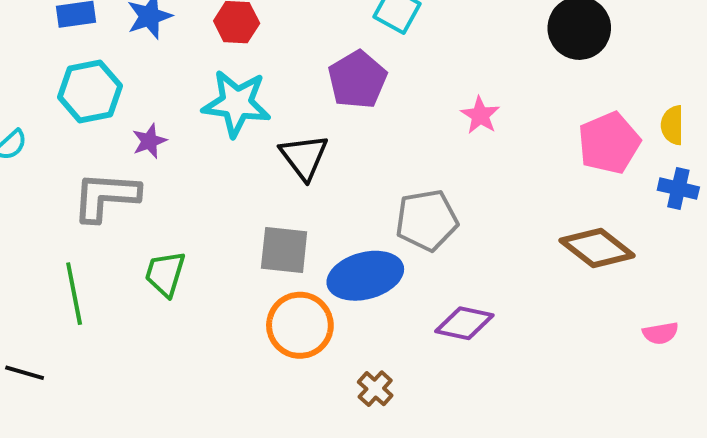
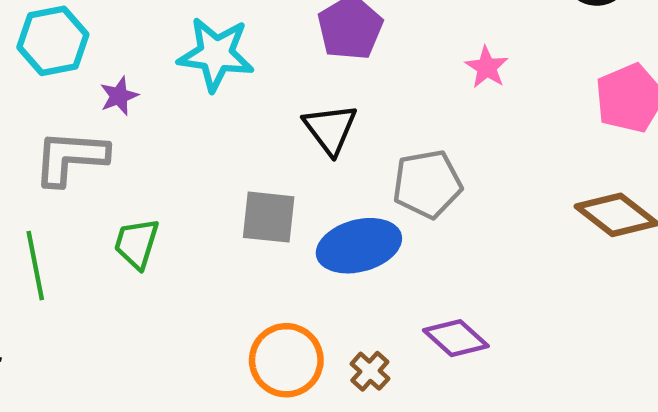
black triangle: (304, 157) -> (330, 129), moved
purple diamond: (464, 323) -> (456, 338), moved, turned 30
orange circle: (300, 325) -> (286, 360), moved

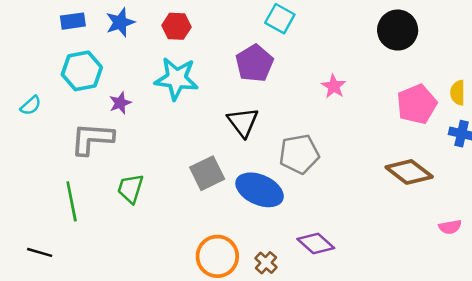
gray square: (269, 217) -> (207, 173), turned -32
blue ellipse: (359, 246) -> (260, 190), turned 39

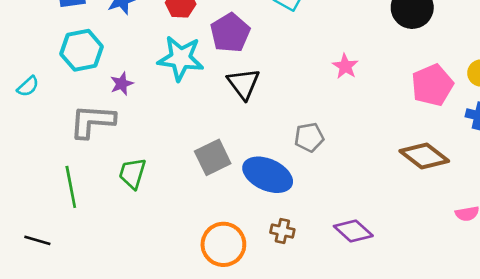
purple pentagon: (254, 63) -> (230, 33), moved
black triangle: (243, 122) -> (244, 84), moved
gray pentagon: (299, 154) -> (309, 137), size x0.7
purple diamond: (316, 244) -> (353, 231), moved
brown cross: (266, 263) -> (282, 231), moved, turned -30

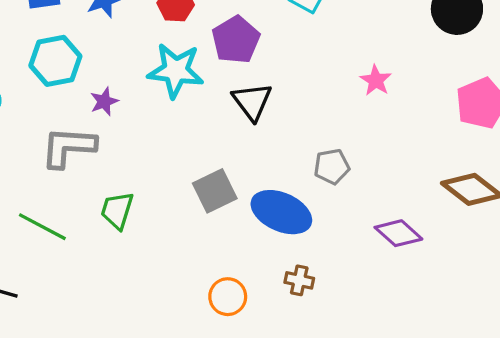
green line: (71, 187) -> (42, 227), turned -51
purple diamond: (353, 231) -> (398, 233), moved
orange circle: (223, 244) -> (228, 297), size x0.7

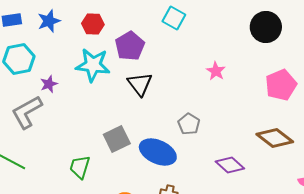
gray L-shape: (68, 147) -> (27, 112), turned -33
gray pentagon: (332, 167) -> (189, 124), turned -30
green trapezoid: (117, 210) -> (80, 167), moved

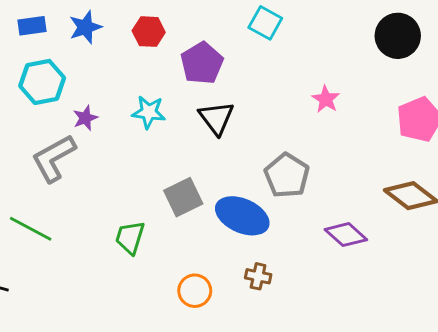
cyan star: (93, 65) -> (149, 112), moved, size x0.7
gray pentagon: (189, 124) -> (287, 176), size x1.4

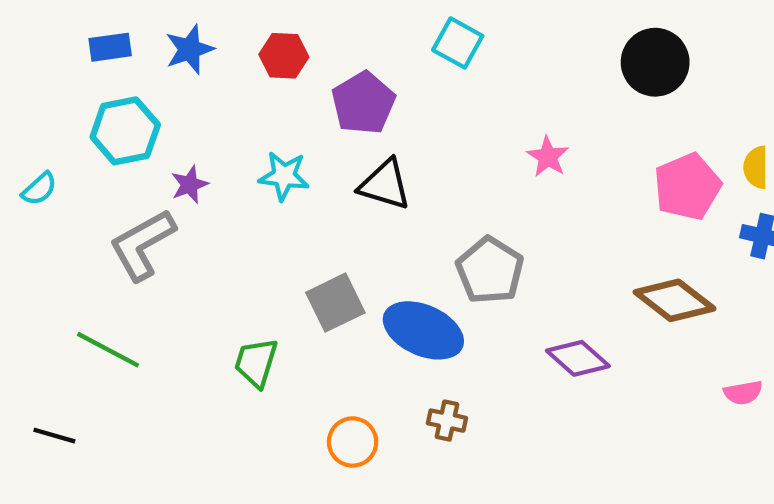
black triangle: (216, 118) -> (385, 185), turned -36

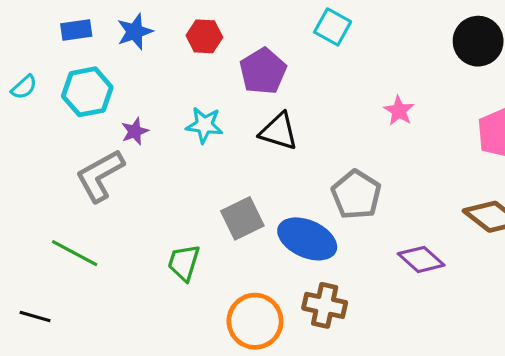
cyan semicircle: (39, 189) -> (24, 87), moved
brown cross: (447, 421) -> (325, 305), size x1.5
orange circle: (353, 442) -> (255, 321), size x1.5

